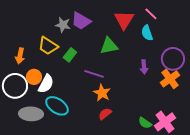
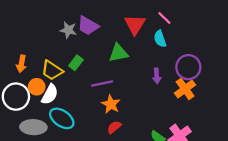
yellow trapezoid: (48, 46) -> (52, 70), moved
purple line: (94, 74) -> (102, 83), turned -30

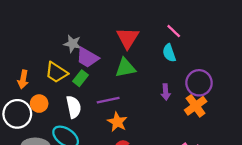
red triangle: (135, 25) -> (128, 38), moved
purple trapezoid: (88, 26) -> (87, 58), moved
yellow trapezoid: (52, 70) -> (56, 72), moved
white semicircle: (50, 94) -> (74, 107), moved, turned -40

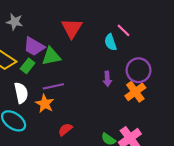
pink line: (174, 31) -> (123, 30), moved
gray star: (72, 44) -> (15, 22), moved
green triangle: (125, 68) -> (51, 56), moved
orange star: (117, 122) -> (45, 104), moved

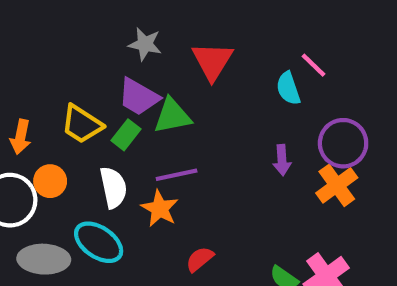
gray star: (15, 22) -> (145, 44), moved

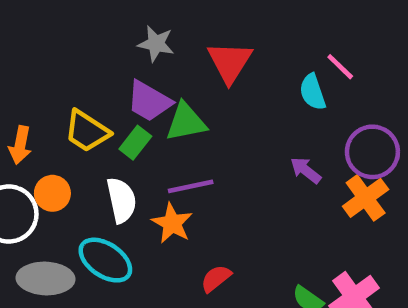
purple arrow: (282, 160) -> (306, 170), turned 132

